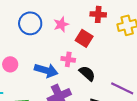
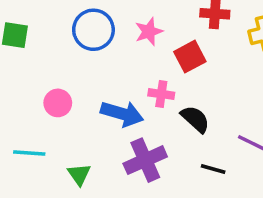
red square: (84, 38) -> (190, 57), turned 30

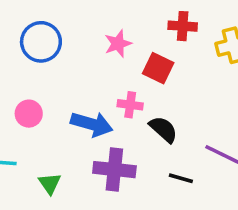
blue circle: (93, 30) -> (41, 42), moved
red square: (190, 57) -> (158, 68), turned -36
purple cross: (145, 160) -> (114, 170), turned 30

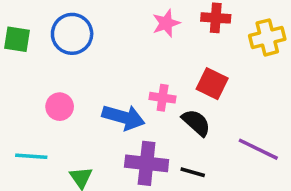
pink star: (118, 44) -> (166, 23), moved
red square: (158, 68) -> (212, 84), moved
black line: (181, 178) -> (193, 172), moved

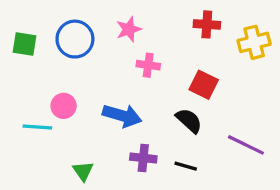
pink star: (166, 23) -> (129, 29), moved
pink cross: (163, 98) -> (148, 65), moved
cyan line: (31, 156) -> (37, 127), moved
purple cross: (147, 163) -> (143, 158), size x0.7

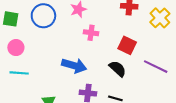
yellow cross: (254, 42) -> (160, 18), turned -30
pink circle: (64, 106) -> (16, 48), moved
purple line: (246, 145) -> (156, 67), moved

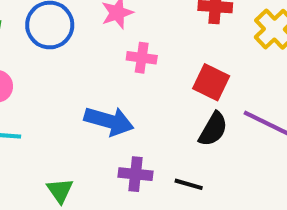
black semicircle: (118, 69) -> (213, 129), moved, turned 78

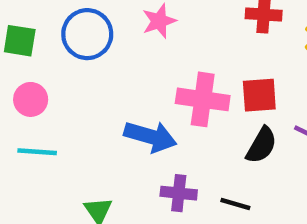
pink cross: (142, 58) -> (203, 99), moved, size x1.6
red square: (211, 82) -> (259, 95), turned -30

